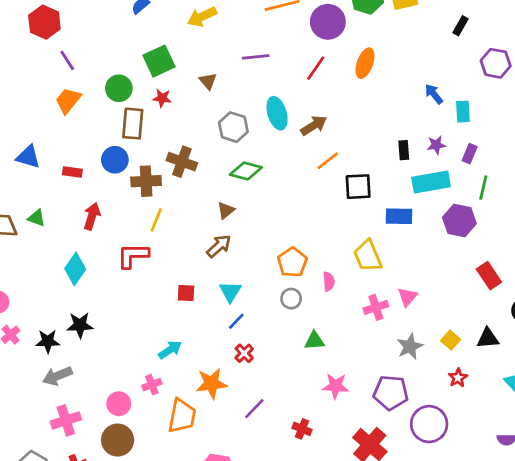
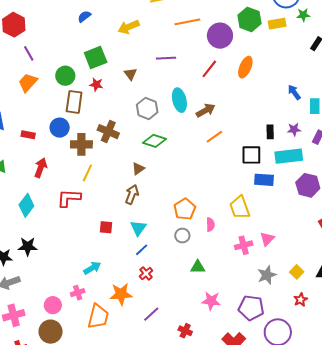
black square: (358, 187) -> (251, 155), moved
brown arrow: (219, 246) -> (132, 194), turned -30

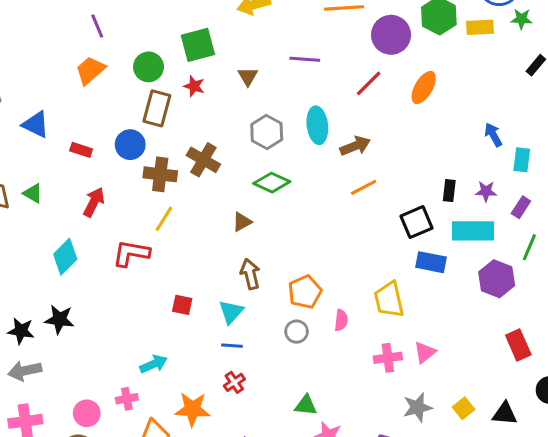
black square: (251, 155) -> (417, 222), turned -30
brown arrow: (132, 194) -> (250, 274), moved, turned -42
blue line: (142, 250) -> (232, 346), turned 40
green triangle: (198, 267) -> (306, 405), moved

